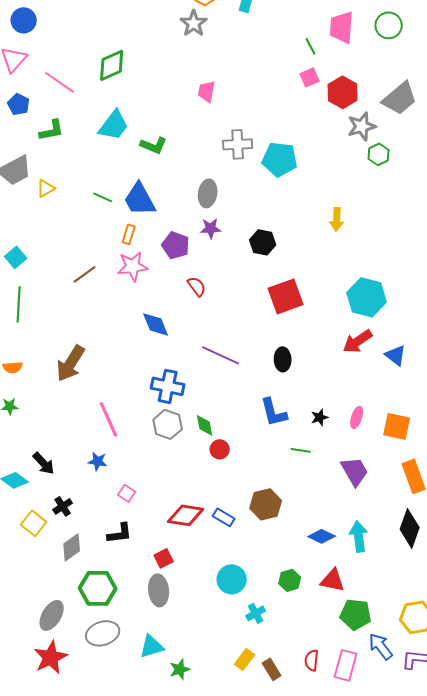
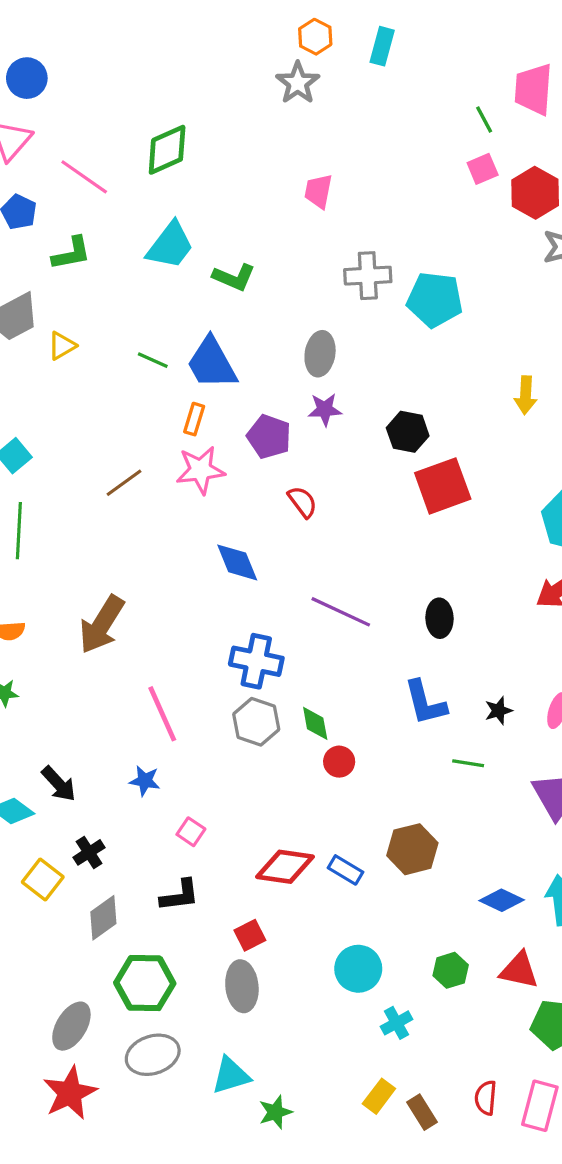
red square: (286, 296) -> (443, 486), moved

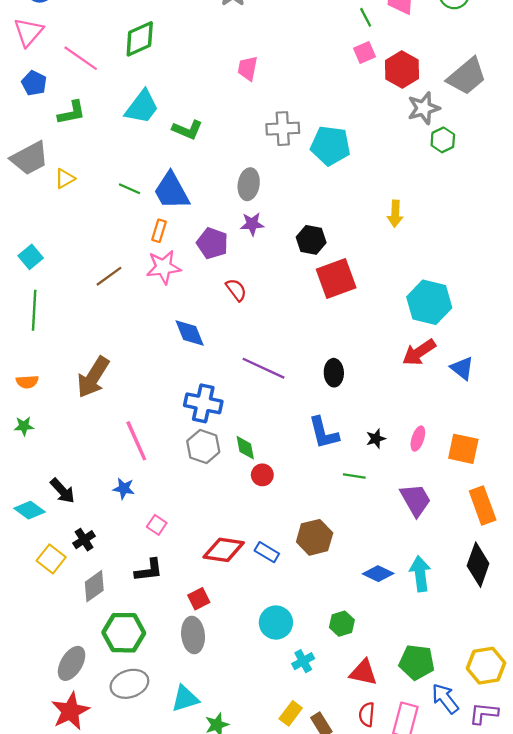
red triangle: (519, 970) -> (363, 672), moved

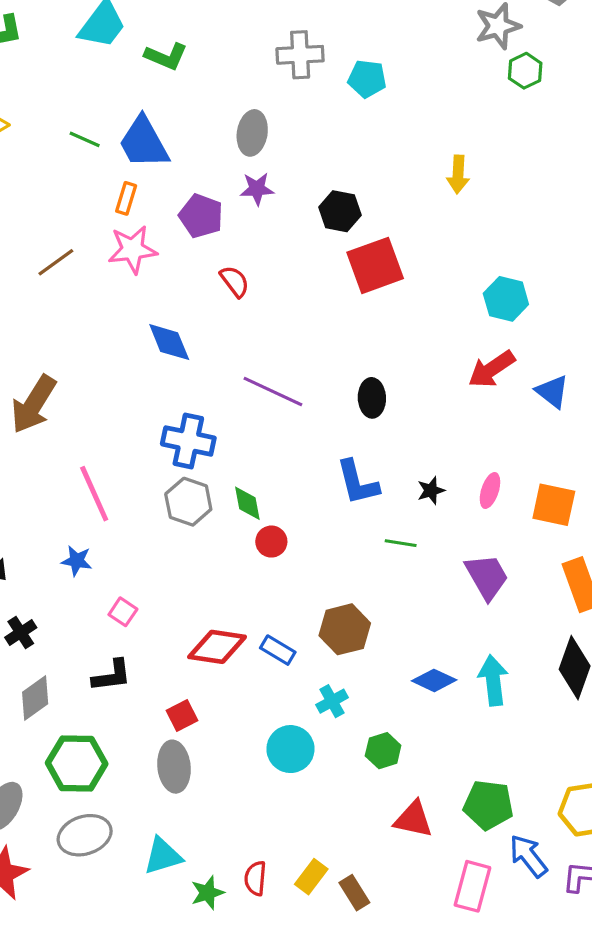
cyan pentagon: (330, 146) -> (367, 79), size x0.7
cyan hexagon: (429, 302) -> (506, 299), size x0.7
cyan cross: (303, 661) -> (332, 701), moved
red semicircle: (367, 714) -> (255, 878), moved

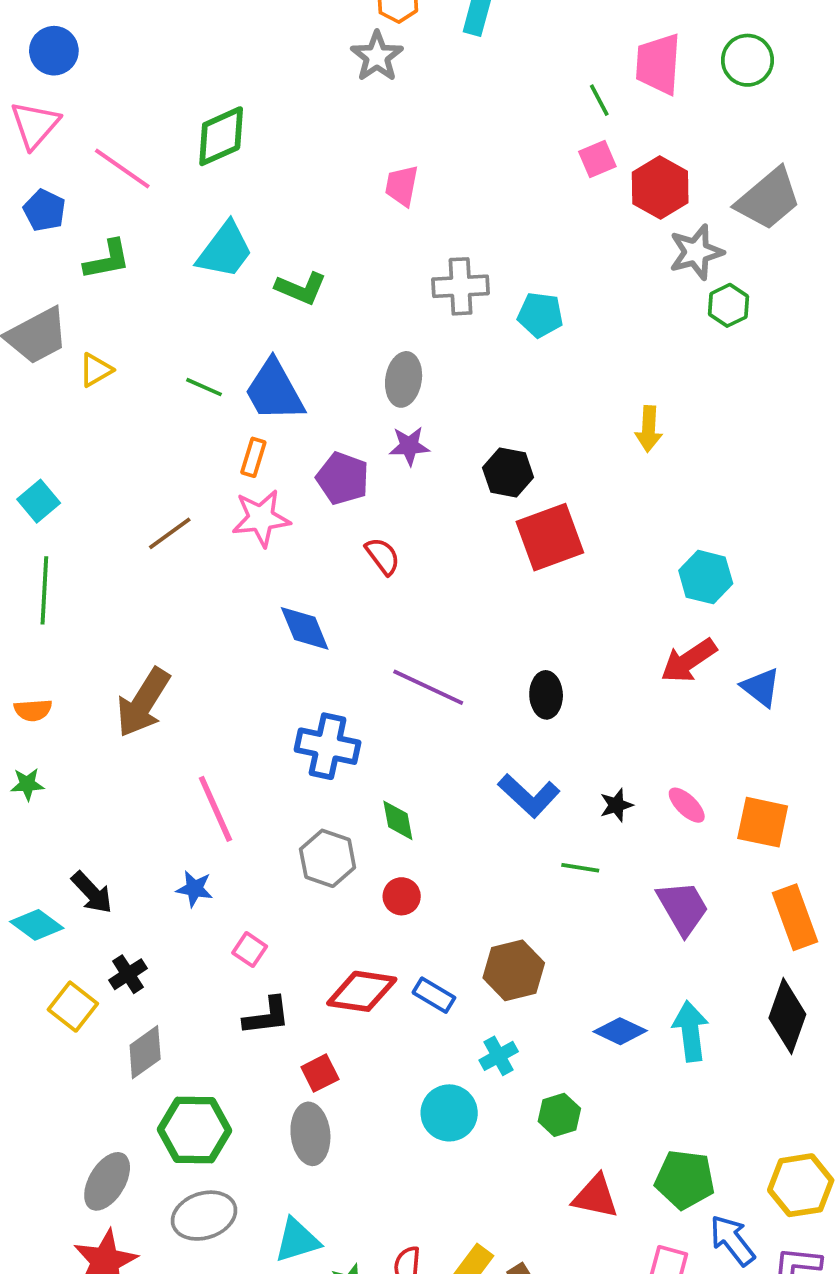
blue L-shape: (358, 482) -> (529, 796), turned -33
pink ellipse: (490, 490) -> (687, 805), turned -64
gray hexagon: (188, 502) -> (328, 858), moved
red circle: (271, 542) -> (402, 896), moved
black L-shape: (112, 676) -> (267, 1016), moved

